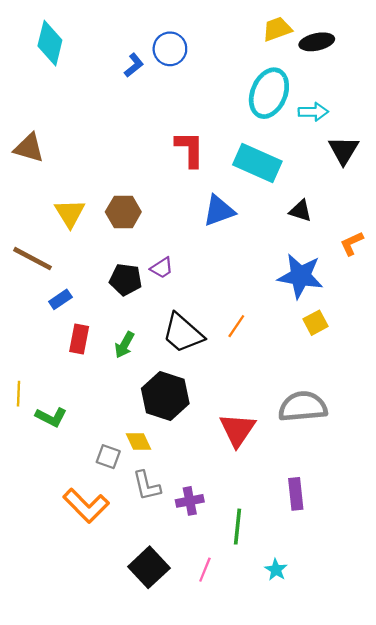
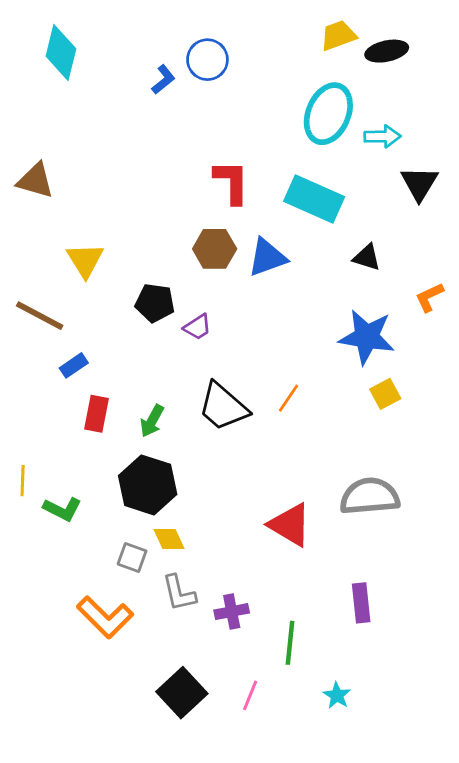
brown hexagon: (123, 212) -> (215, 249), moved
black pentagon: (126, 280) -> (155, 303), moved
black hexagon: (165, 396) -> (148, 485), moved
red triangle: (238, 430) -> (290, 525), turned -33

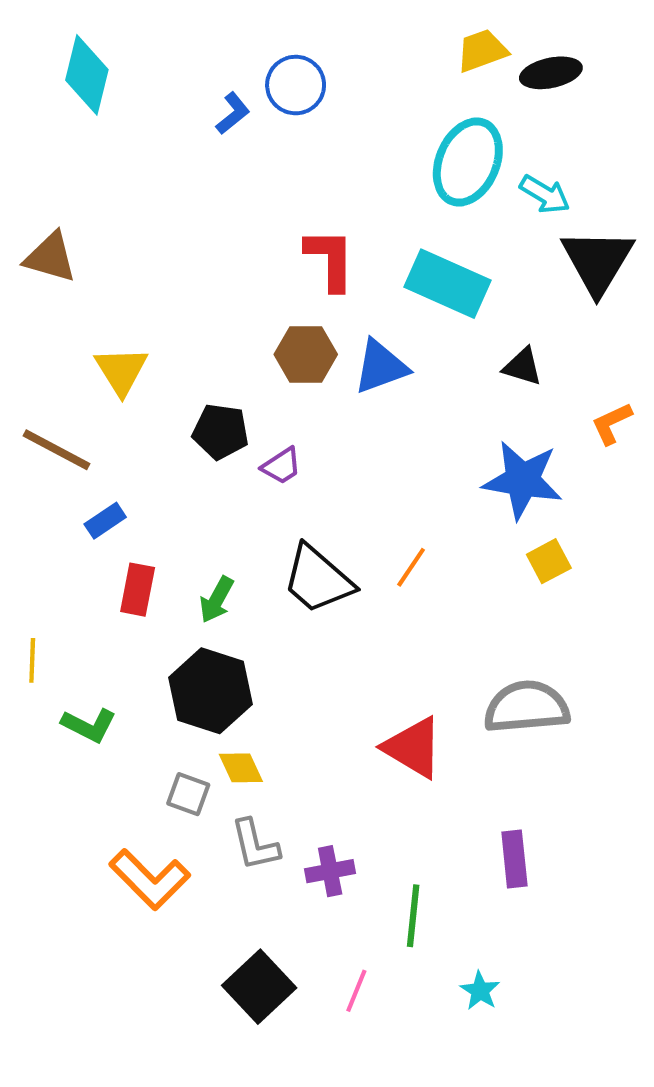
cyan arrow: (382, 136) -> (545, 194), turned 32
black triangle: (419, 183) -> (597, 261), size x1.4
yellow line: (23, 481) -> (32, 660), moved

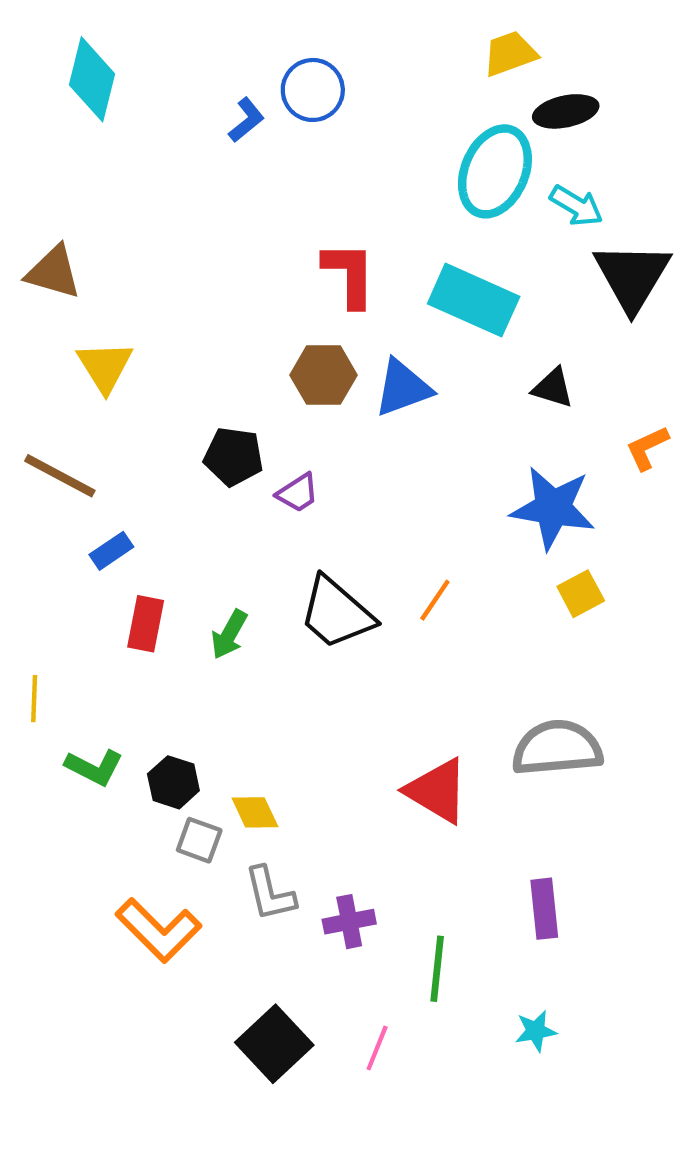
black ellipse: (551, 73) -> (566, 111), moved
yellow triangle: (121, 371) -> (105, 366), moved
black hexagon: (210, 691) -> (173, 782), moved, size x0.6
cyan star: (480, 991) -> (536, 1031), moved, turned 30

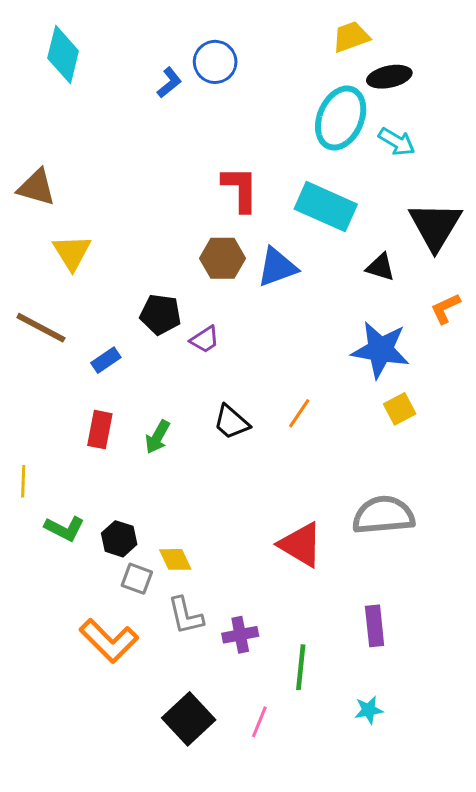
black triangle: (632, 276) -> (435, 226), moved
blue rectangle: (111, 551) -> (106, 360), moved
black trapezoid: (336, 613) -> (231, 422), size x0.7

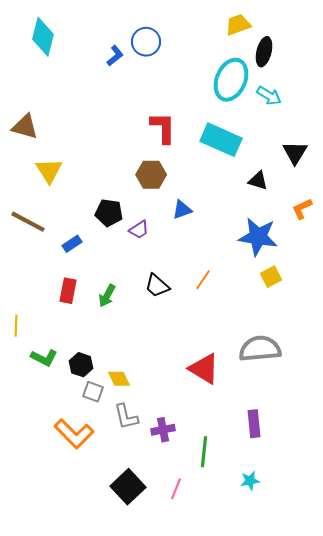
black ellipse: (389, 77) -> (264, 52), turned -64
black triangle: (435, 226) -> (295, 153), size x0.7
blue triangle: (277, 267) -> (182, 210), moved, size x0.7

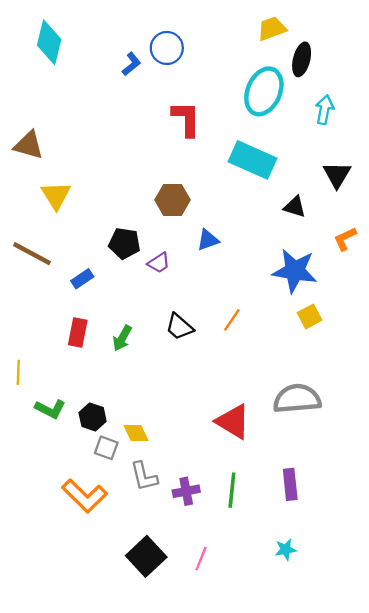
cyan arrow: (269, 96) -> (324, 110), moved, turned -110
red L-shape: (163, 128) -> (186, 119), moved
green line: (204, 452) -> (232, 490), moved

